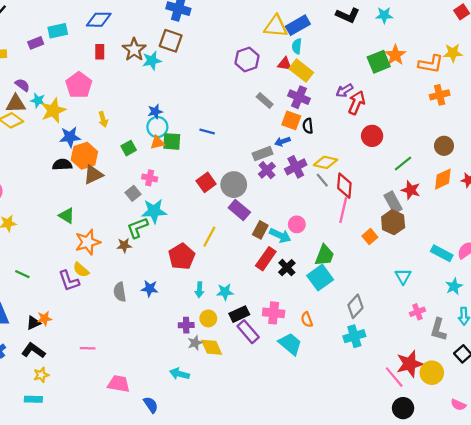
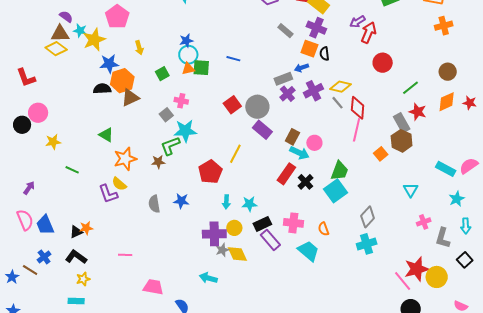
brown rectangle: (260, 230) -> (292, 137), moved
green line: (22, 274) -> (72, 170), moved
purple cross: (186, 325) -> (214, 234), size x1.6

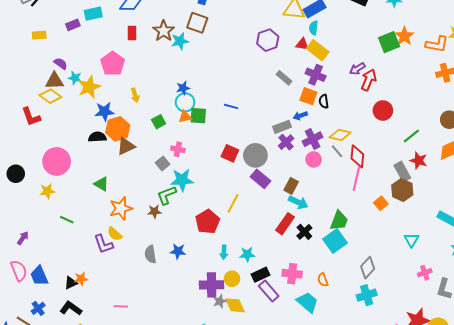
red L-shape: (26, 78) -> (31, 117), moved
red square: (232, 105) -> (230, 153), turned -30
pink circle: (38, 113) -> (57, 161), moved, size x1.4
pink circle: (314, 143) -> (314, 159), moved

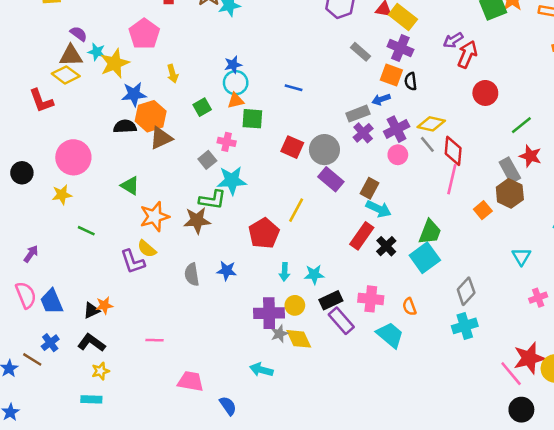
green square: (198, 116) -> (252, 119), moved
green L-shape: (167, 195) -> (212, 200), turned -150
brown star: (154, 211) -> (197, 220), size x1.5

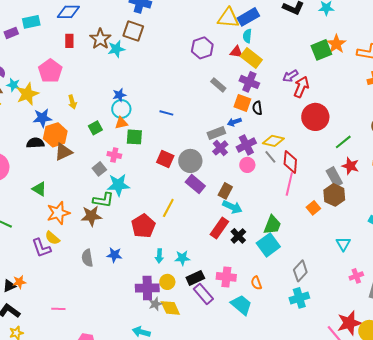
red circle: (485, 93) -> (315, 117), size x1.4

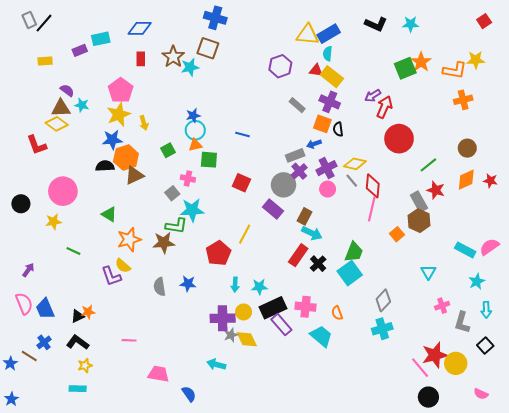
yellow star: (27, 94) -> (119, 114), moved
gray circle: (190, 161) -> (283, 185), moved
black rectangle: (195, 278) -> (273, 308), size x1.4

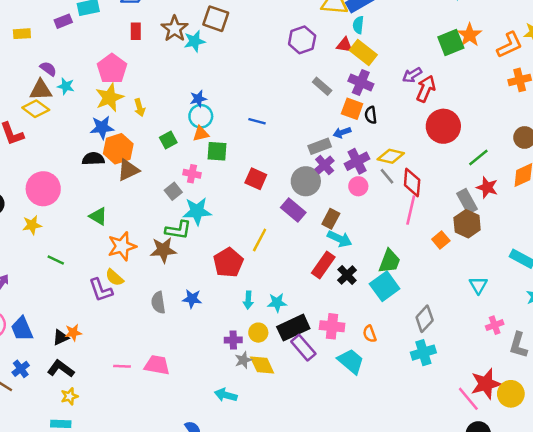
orange L-shape: (455, 70) -> (510, 45), turned -35
purple cross: (223, 318) -> (233, 340), size x0.6
pink trapezoid: (159, 374) -> (157, 365), moved

